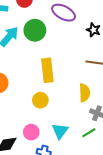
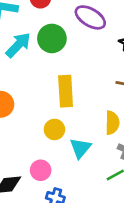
cyan triangle: (60, 131) -> (80, 148), moved

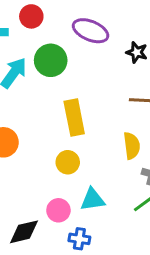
cyan triangle: (80, 148) -> (92, 200), moved, turned 50

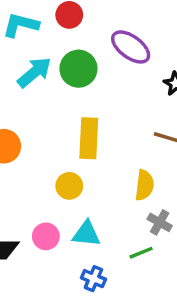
blue cross: (79, 239) -> (93, 279), moved

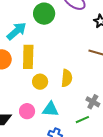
cyan arrow: (34, 72) -> (17, 31), moved
yellow rectangle: (89, 138) -> (28, 57), moved
yellow semicircle: (144, 185) -> (67, 78), moved

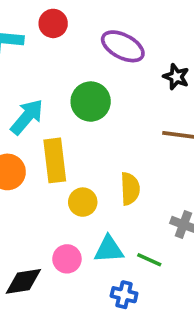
green circle: (44, 14) -> (91, 102), moved
green line: (82, 120) -> (149, 260), moved, turned 56

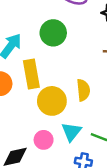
yellow circle: (83, 202) -> (52, 101), size x1.5
cyan triangle: (109, 249) -> (71, 132), turned -45

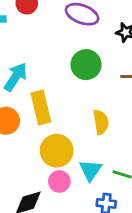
green circle: (53, 33) -> (86, 65), moved
yellow circle: (52, 101) -> (57, 151), moved

